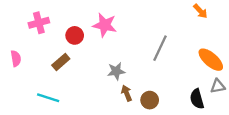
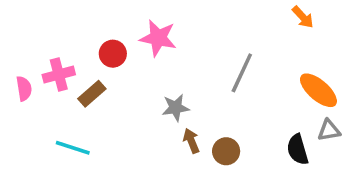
pink cross: (39, 23) -> (59, 75), moved

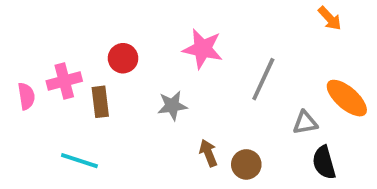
pink star: (158, 38) -> (203, 49), moved
brown rectangle: (92, 94) -> (100, 102), turned -56
gray star: (176, 108) -> (172, 106), moved
gray triangle: (329, 130) -> (305, 123), moved

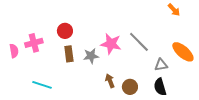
pink star: (203, 49) -> (111, 44), moved
gray line: (263, 79) -> (139, 42), turned -70
brown rectangle: (100, 102) -> (69, 54), moved
black semicircle: (324, 163) -> (160, 87), moved

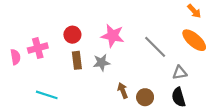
pink star: (111, 44) -> (113, 36), moved
orange ellipse: (183, 52) -> (194, 40), moved

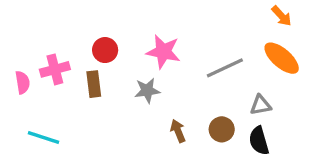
gray line: (155, 47) -> (225, 68), turned -70
brown rectangle: (77, 60) -> (94, 84), moved
cyan line: (47, 95) -> (44, 137), moved
brown circle: (145, 97) -> (222, 129), moved

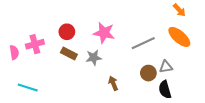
brown rectangle: (94, 84) -> (69, 53), moved, turned -56
brown circle: (222, 129) -> (148, 73), moved

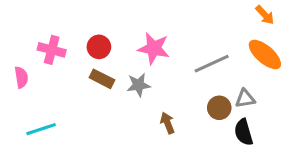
pink cross: (35, 44) -> (52, 50), moved, turned 30
cyan line: (28, 87) -> (41, 129), turned -36

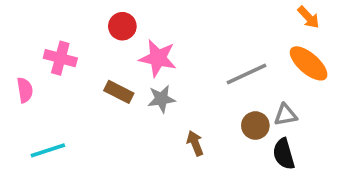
red circle: (99, 47) -> (122, 26), moved
pink star: (154, 48) -> (158, 58), moved

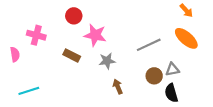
gray star: (161, 99) -> (107, 61), moved

